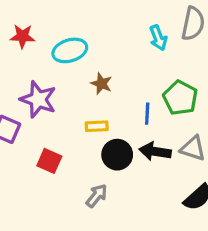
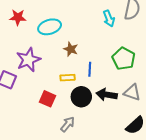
purple star: (38, 99) -> (28, 60), turned 30
blue line: (147, 114) -> (90, 69), moved
red square: (49, 161) -> (47, 99), moved

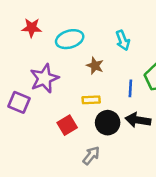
cyan arrow: (109, 18) -> (123, 40), moved
blue line: (90, 69) -> (130, 88), moved
red square: (47, 99) -> (67, 125), turned 35

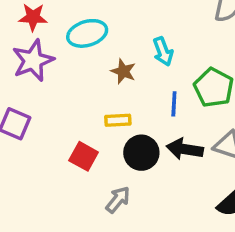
cyan arrow: (123, 40) -> (163, 51), moved
purple star: (44, 78) -> (33, 61), moved
red square: (67, 125) -> (84, 156), turned -30

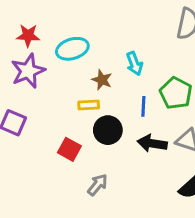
yellow rectangle: (118, 120) -> (89, 105), moved
black circle: (141, 153) -> (108, 130), moved

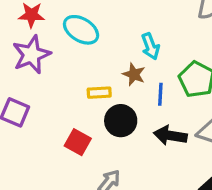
cyan ellipse: (72, 49) -> (81, 30), turned 48
brown star: (102, 80) -> (134, 74), moved

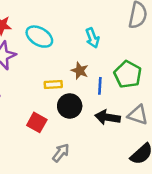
cyan arrow: (150, 46) -> (92, 38), moved

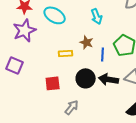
black circle: (70, 106) -> (86, 78), moved
red square: (37, 122) -> (53, 83), turned -35

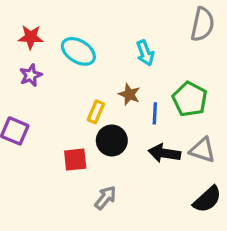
purple star: (25, 30) -> (31, 75), size x0.6
yellow rectangle: (66, 53) -> (96, 112), turned -64
black circle: (86, 78) -> (112, 140), moved

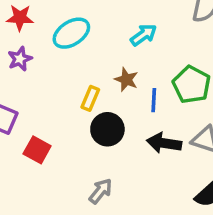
cyan ellipse: (78, 51) -> (71, 33), turned -64
cyan arrow: (145, 53) -> (143, 35), turned -105
red square: (75, 160) -> (37, 150), moved, turned 35

